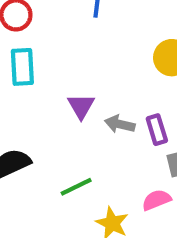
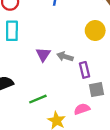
gray arrow: (120, 124) -> (65, 57), moved

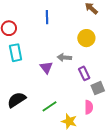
gray arrow: (65, 57) -> (64, 57), moved
pink semicircle: (82, 109) -> (89, 107), turned 120

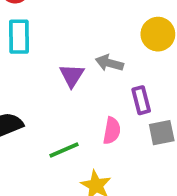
pink semicircle: (89, 107) -> (112, 131), moved

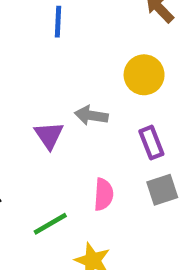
purple rectangle: (141, 100) -> (151, 143), moved

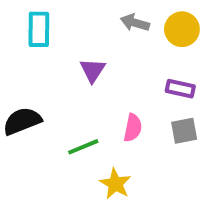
gray arrow: (91, 115) -> (135, 23), moved
purple rectangle: (151, 143) -> (180, 89), turned -64

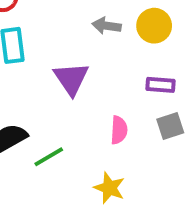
purple triangle: (93, 70) -> (71, 79), size x1.4
green line: (83, 147) -> (49, 157), moved

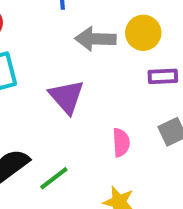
gray arrow: (107, 26) -> (95, 39), size x1.4
purple rectangle: (161, 85) -> (163, 76), moved

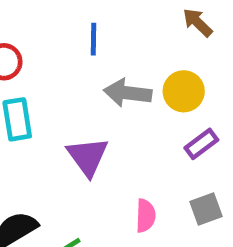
purple rectangle: (163, 76) -> (201, 144), turned -40

